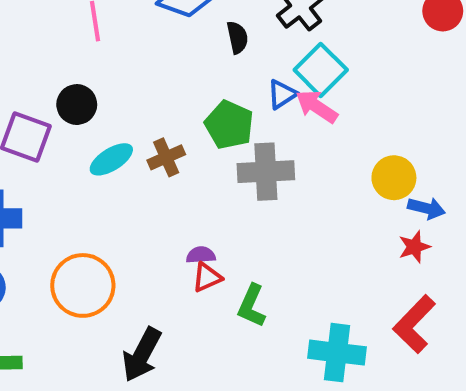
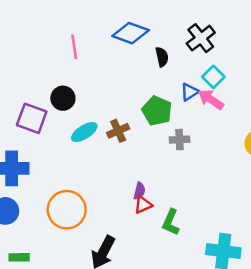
cyan square: (321, 70) -> (213, 77), size x0.7
gray cross: (266, 172) -> (179, 140), size x0.6
purple semicircle: (201, 255) -> (139, 191), turned 108

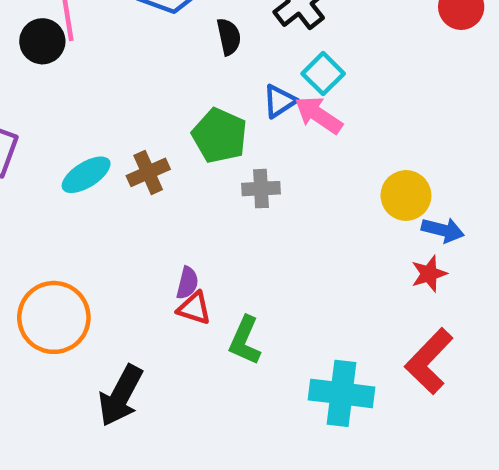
black circle: (63, 98) -> (42, 41), moved
red triangle: (143, 205) -> (194, 308), turned 42

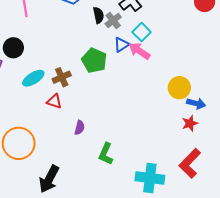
black circle: (42, 41) -> (13, 48), moved
gray cross: (261, 189) -> (113, 20), moved, turned -35
red triangle: (194, 308) -> (54, 101), moved

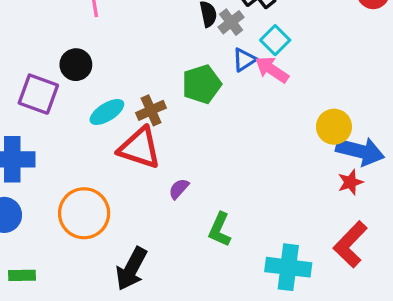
green pentagon: (94, 60) -> (202, 84), turned 30
red triangle: (54, 101) -> (140, 148), size x1.8
blue arrow: (196, 103) -> (360, 151), size x1.6
purple semicircle: (80, 128) -> (179, 189), turned -152

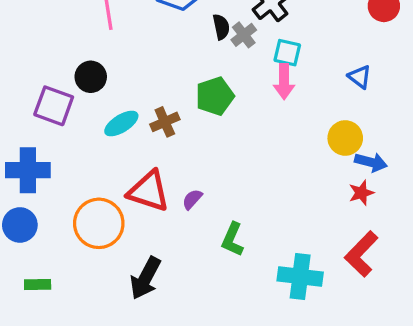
cyan square: (275, 40) -> (287, 53), turned -32
blue triangle: (244, 60) -> (360, 77), moved, turned -50
pink arrow: (272, 70) -> (284, 82), turned -124
red triangle: (140, 148) -> (149, 191), moved
blue arrow: (360, 151) -> (371, 162), size x0.7

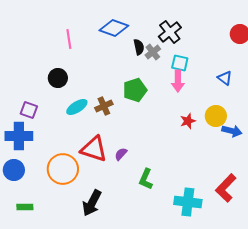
purple square: (54, 106) -> (29, 110), moved, size x0.7
red star: (361, 193) -> (188, 121), moved

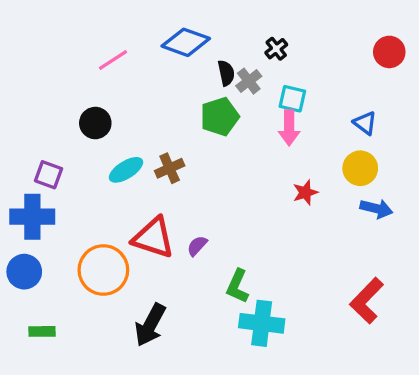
black cross: (170, 32) -> (276, 49), size x0.6
pink line: (69, 39) -> (113, 60), turned 66
green pentagon: (135, 90) -> (220, 117), moved
yellow circle: (216, 116) -> (360, 168), moved
cyan cross: (188, 202) -> (262, 323), moved

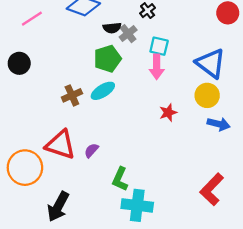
black semicircle: (226, 73) -> (112, 28), turned 96
blue triangle: (365, 123) -> (211, 63), size x1.8
cyan ellipse: (126, 170) -> (103, 91), moved

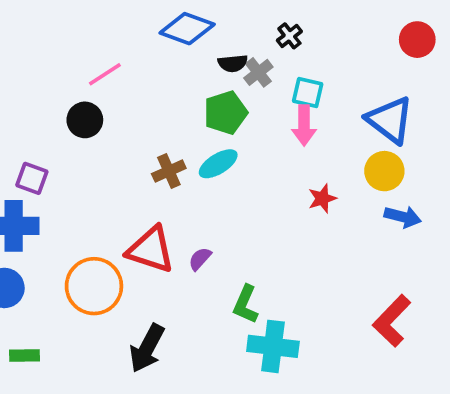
pink line: (32, 19) -> (105, 74), moved

